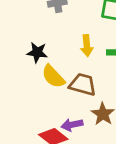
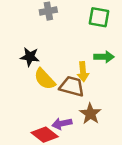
yellow arrow: (87, 46) -> (83, 72), moved

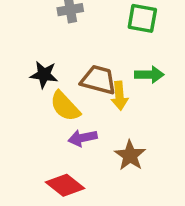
brown trapezoid: (72, 86) -> (98, 80), moved
purple arrow: (62, 124) -> (83, 138), moved

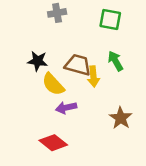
green arrow: (149, 75) -> (115, 61), turned -120
brown star: (130, 155) -> (121, 118), moved

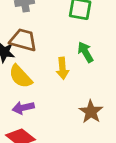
brown trapezoid: (78, 65) -> (23, 40), moved
purple arrow: (66, 108) -> (23, 108), moved

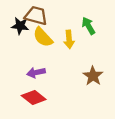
yellow semicircle: (20, 76) -> (43, 37), moved

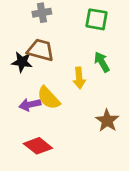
yellow semicircle: (43, 37) -> (49, 98), moved
purple arrow: (36, 72) -> (30, 105), moved

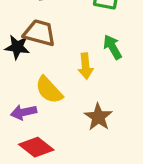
purple arrow: (30, 105) -> (24, 112), moved
brown star: (107, 121) -> (98, 117), moved

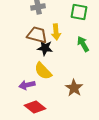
black star: (17, 47) -> (45, 48), moved
yellow arrow: (86, 66) -> (56, 32), moved

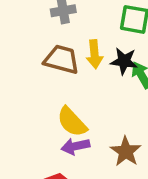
black star: (45, 48) -> (124, 61), moved
purple arrow: (27, 85) -> (75, 146), moved

